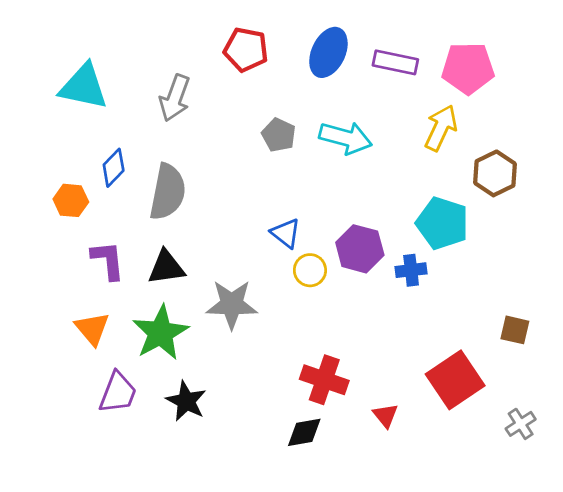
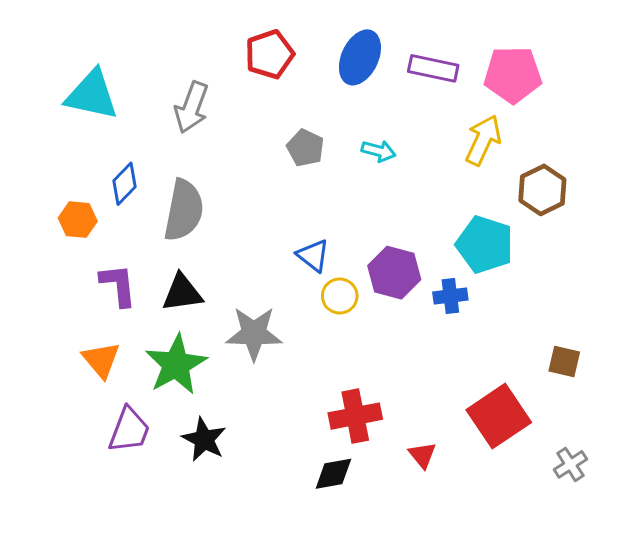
red pentagon: (246, 50) -> (270, 54), turned -30
cyan arrow: (346, 138) -> (379, 151), size x0.6
red cross: (324, 380) -> (355, 416), turned -30

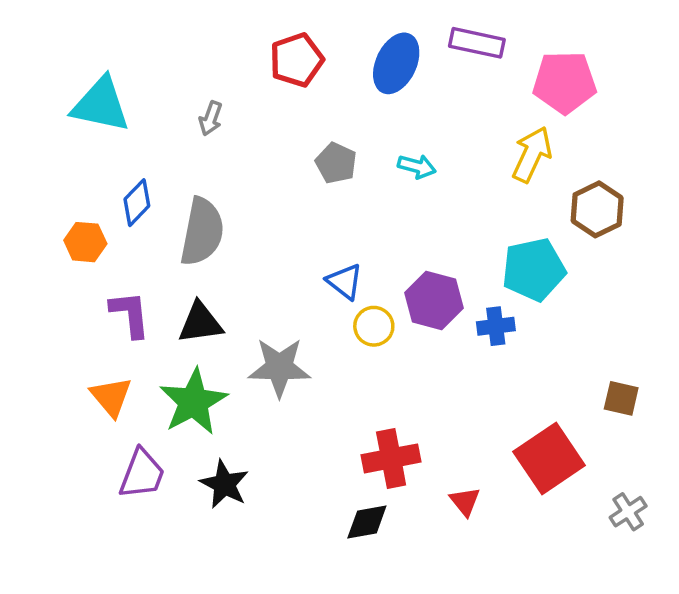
purple rectangle: (433, 68) -> (477, 43), moved
gray arrow: (192, 107) -> (211, 118), size x0.6
cyan pentagon: (485, 245) -> (534, 270), turned -30

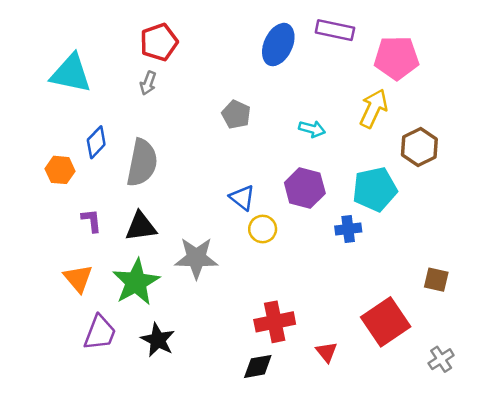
red pentagon: (297, 60) -> (159, 42), moved
cyan arrow: (417, 166) -> (312, 129), moved
purple hexagon: (434, 300) -> (305, 188), moved
purple L-shape: (130, 314) -> (91, 221), size x0.7

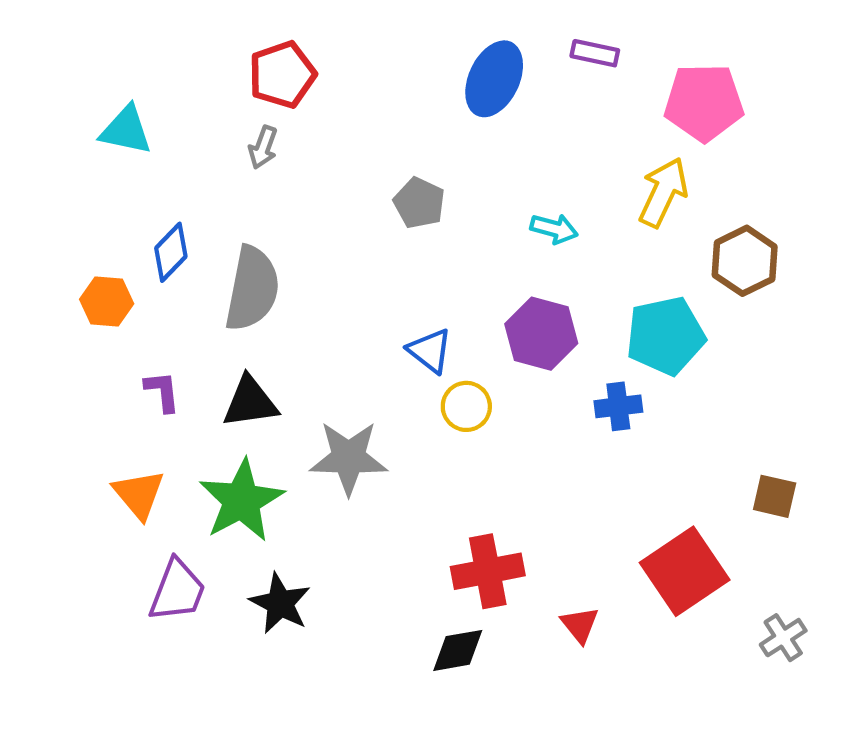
purple rectangle: (335, 30) -> (595, 53), size x0.7
cyan triangle: (71, 73) -> (126, 130), size x0.7

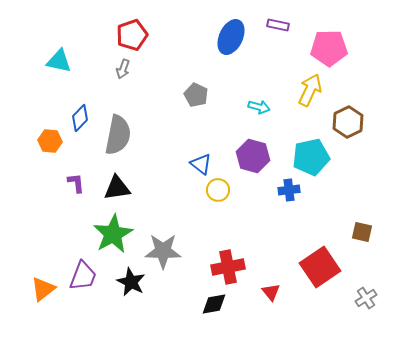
gray star: (349, 458) -> (163, 251), moved
orange triangle: (139, 494) -> (43, 289), moved, turned 32

